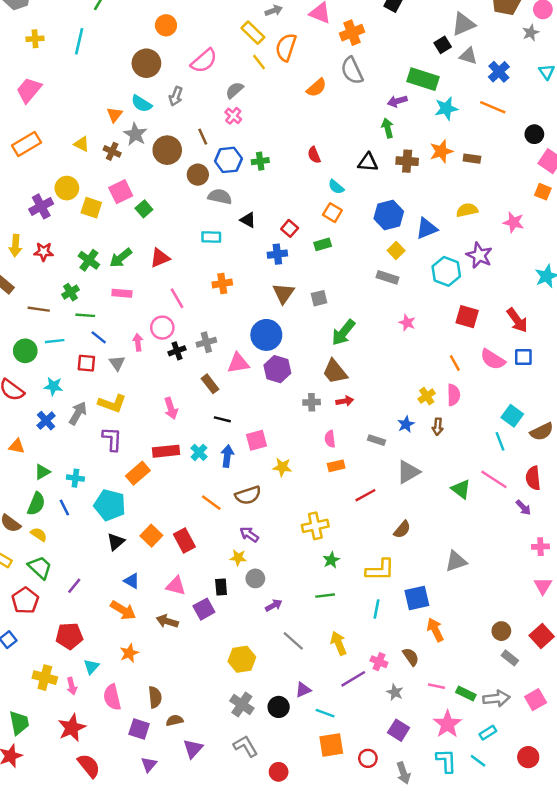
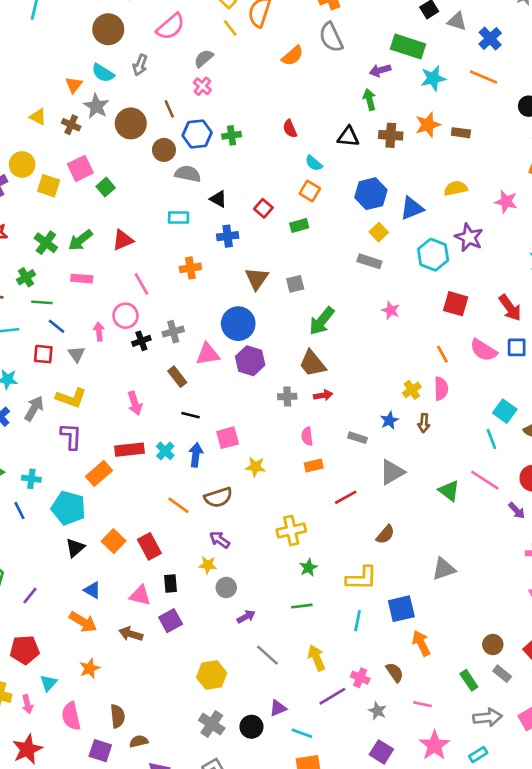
blue cross: (277, 254) -> (228, 236), moved
black rectangle: (221, 587) -> (171, 584), moved
green rectangle: (466, 693) -> (469, 680), moved, turned 30

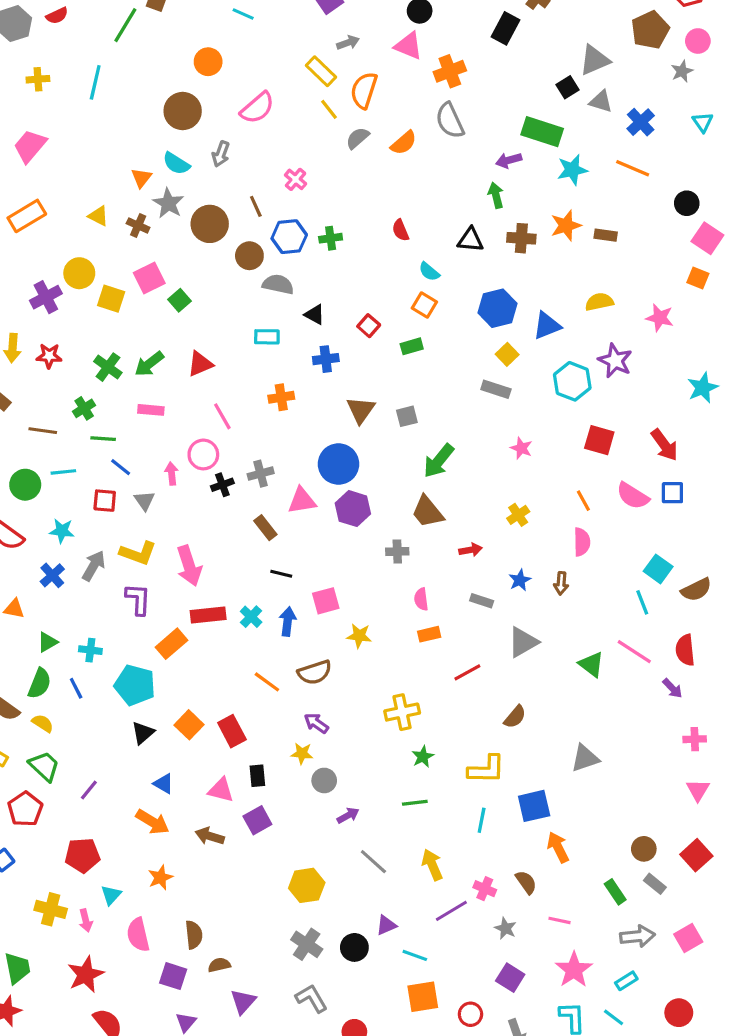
gray semicircle: (204, 58) -> (358, 138), moved
yellow cross: (412, 390) -> (518, 515), moved
red arrow: (323, 395) -> (470, 550), moved
pink arrow: (135, 403) -> (189, 566), moved, size x1.4

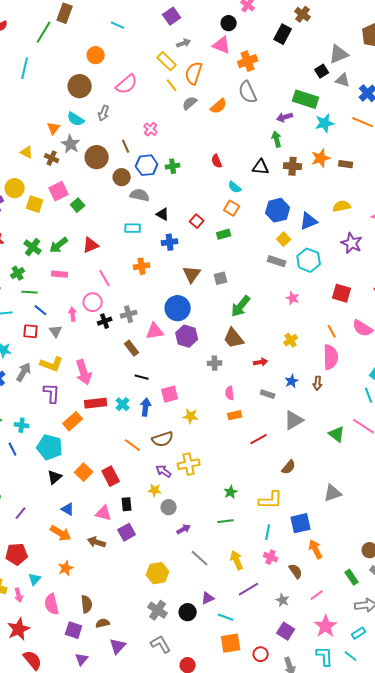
cyan hexagon: (572, 381) -> (309, 260), moved
pink semicircle: (582, 542) -> (331, 357), size x1.4
yellow cross: (402, 712) -> (189, 464), moved
pink cross: (485, 889) -> (271, 557), moved
pink line: (560, 920) -> (317, 595), turned -48

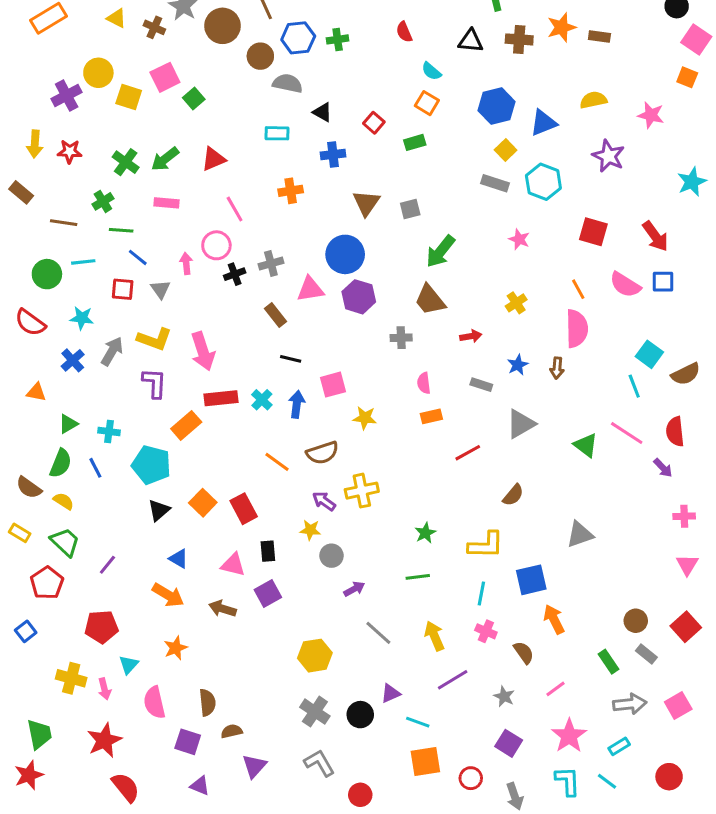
purple triangle: (82, 659) -> (200, 786), turned -48

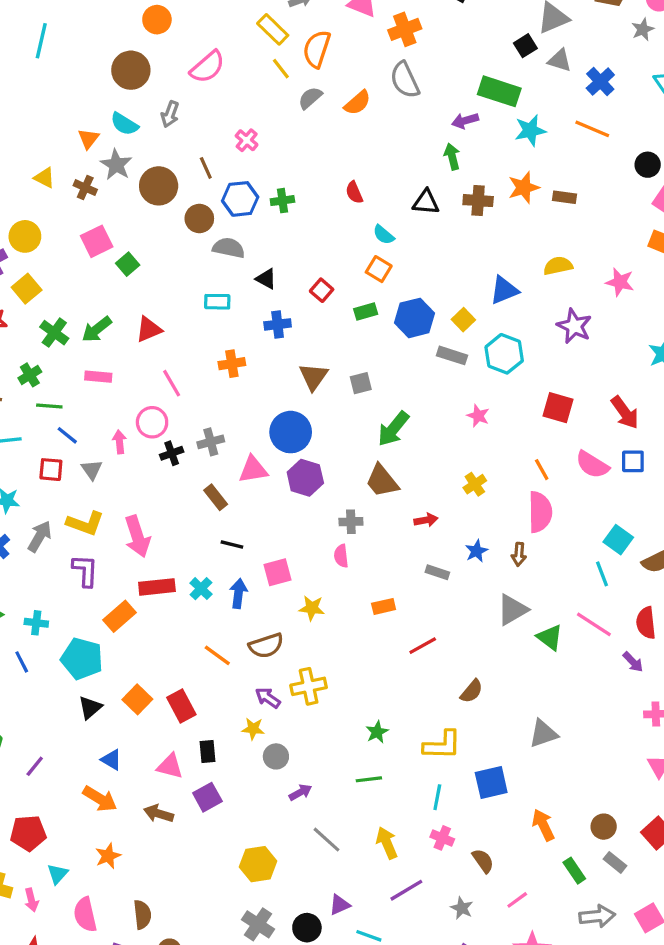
yellow square: (129, 97) -> (27, 289), moved, turned 32
blue hexagon: (496, 106) -> (415, 318), moved
pink semicircle: (424, 383) -> (341, 556), moved
gray triangle: (521, 424) -> (512, 610), moved
orange arrow: (554, 619) -> (543, 825), moved

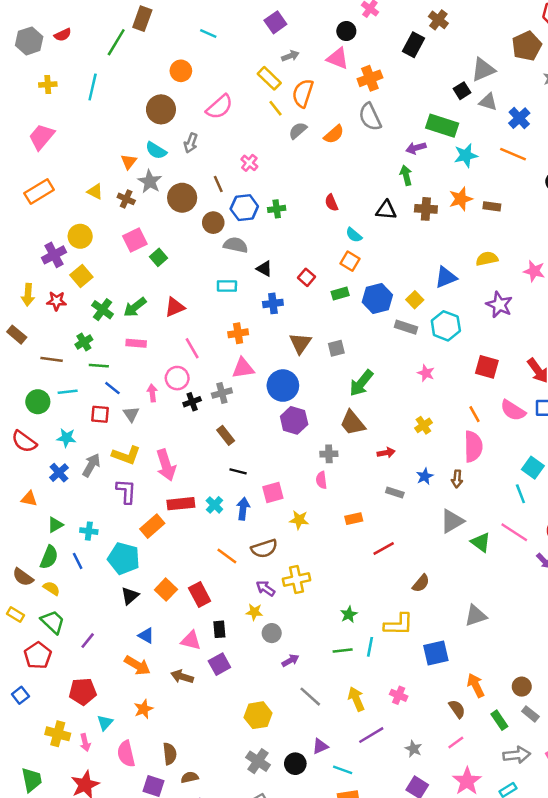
pink triangle: (253, 470) -> (243, 368), moved
cyan line: (437, 797) -> (370, 647), moved
brown semicircle: (483, 861) -> (457, 709), moved

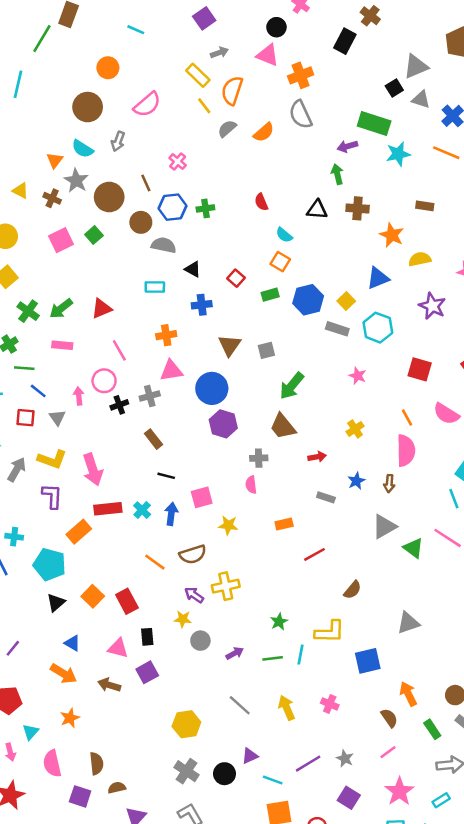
orange star: (461, 199) -> (392, 235), moved, turned -30
green square: (158, 257) -> (94, 235), moved
purple arrow: (290, 660) -> (235, 653), moved
purple line: (371, 735) -> (308, 764), moved

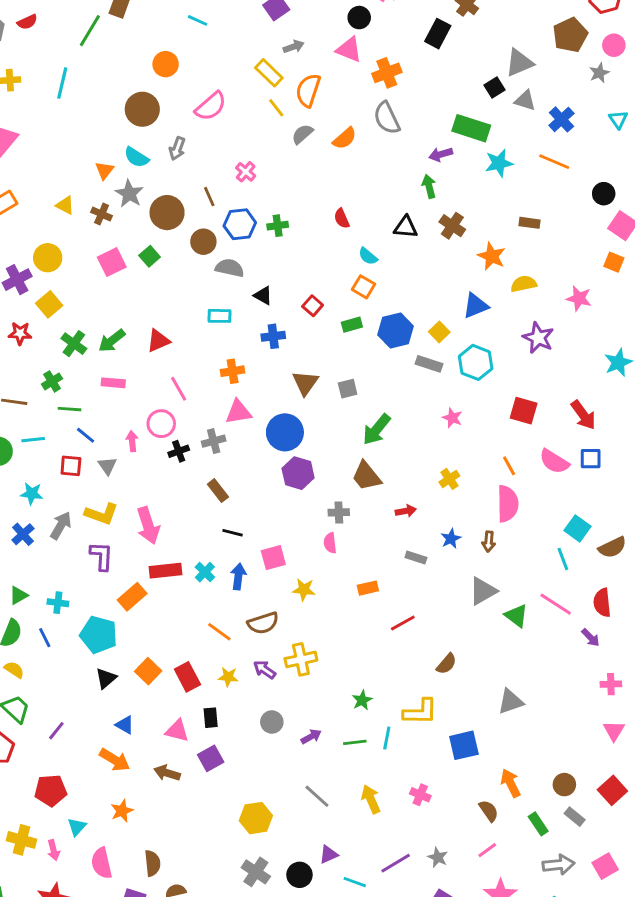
brown cross: (358, 208) -> (452, 226), turned 30
yellow star: (183, 619) -> (228, 677), moved

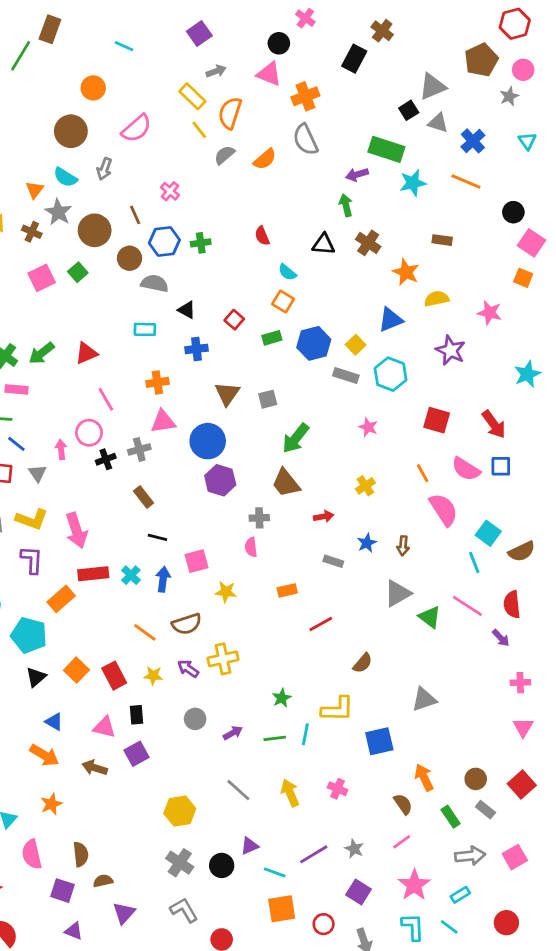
pink rectangle: (113, 383) -> (16, 389), moved
pink semicircle: (508, 504) -> (444, 510), moved, turned -32

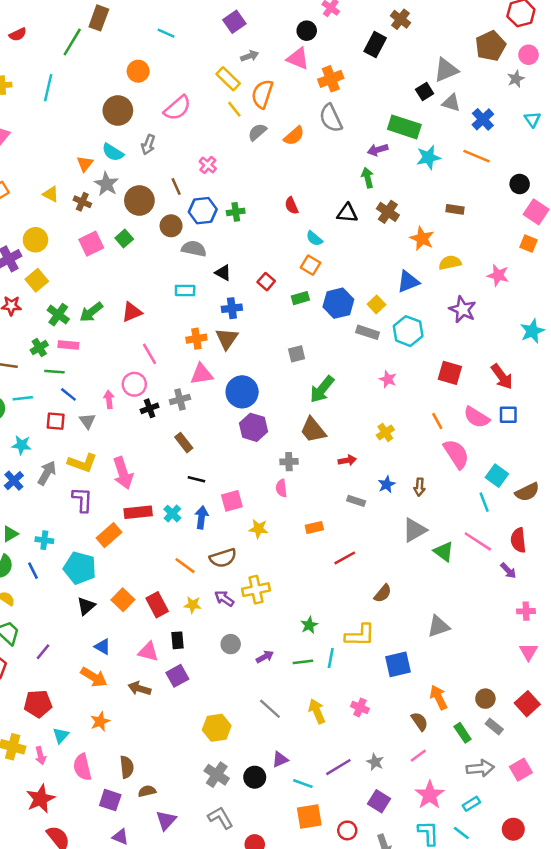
brown triangle: (227, 394) -> (227, 339), moved

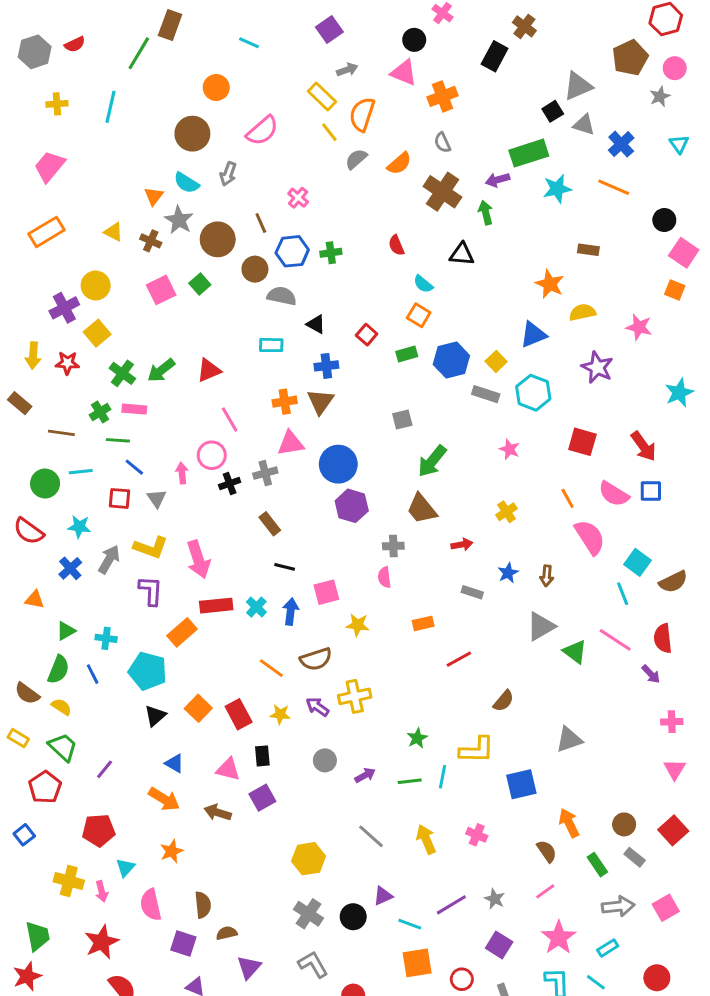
gray semicircle: (331, 118) -> (442, 143), size x0.6
green rectangle: (404, 127) -> (529, 153), turned -36
brown cross: (388, 212) -> (442, 192), moved, size x1.4

